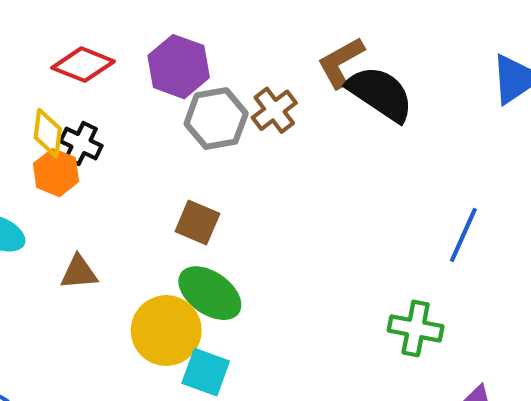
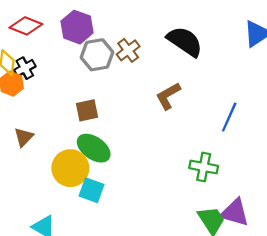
brown L-shape: (341, 62) -> (168, 96), moved
black cross: (81, 143) -> (25, 68), turned 35
brown square: (197, 222) -> (87, 110), turned -35
brown triangle: (79, 272) -> (24, 137), turned -40

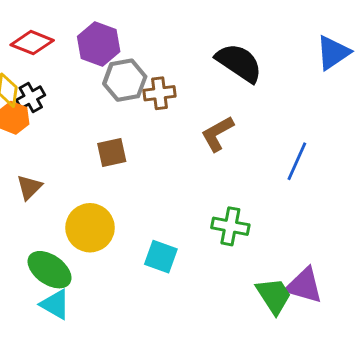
brown cross: (128, 50) -> (159, 93), moved, turned 30
green ellipse: (94, 148) -> (50, 270), moved
green cross: (204, 167) -> (230, 226), moved
cyan square: (91, 190) -> (161, 257), moved

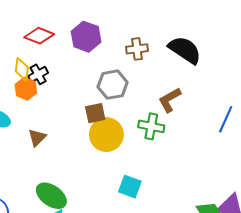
gray hexagon: (125, 80) -> (113, 85), moved
brown cross: (159, 93) -> (137, 49), moved
green cross: (230, 226) -> (151, 126), moved
yellow circle: (90, 228) -> (106, 135), moved

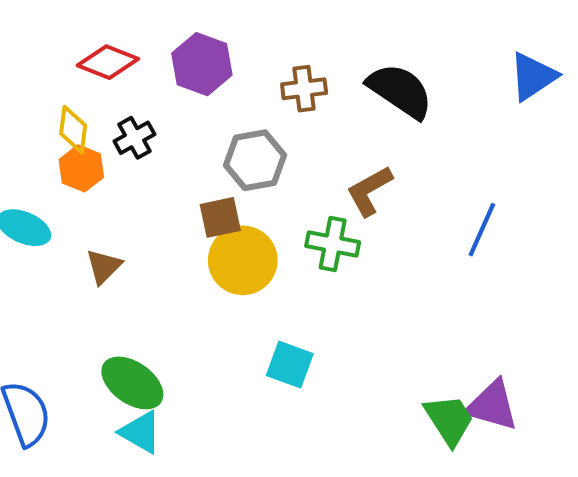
black cross: (38, 74) -> (134, 138), moved

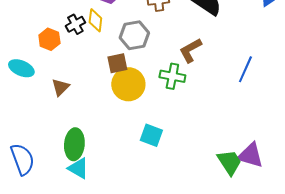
yellow diamond: (73, 130) -> (95, 20), moved
green ellipse: (132, 383) -> (74, 144), turned 60

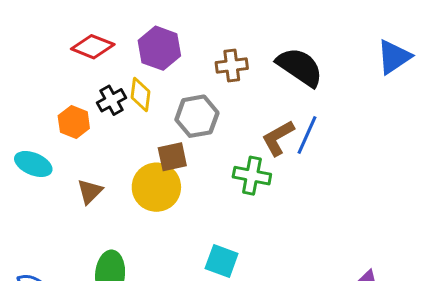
blue line: (245, 69) -> (307, 135), moved
yellow circle: (128, 84) -> (156, 187), moved

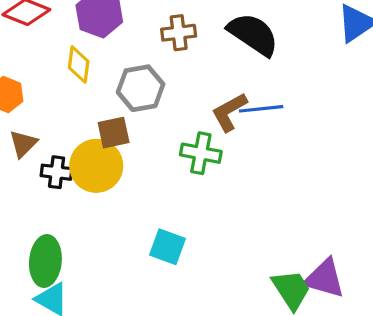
black cross: (112, 100) -> (57, 172), moved, turned 36
blue line: (307, 135) -> (261, 109), turned 60
brown triangle: (90, 191) -> (23, 144), moved

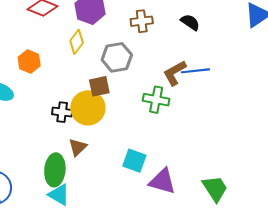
black semicircle: (253, 34) -> (190, 22), size x0.6
yellow diamond: (79, 64) -> (77, 42), turned 30
brown triangle: (23, 144) -> (78, 147), moved
purple triangle: (324, 278) -> (162, 181), moved

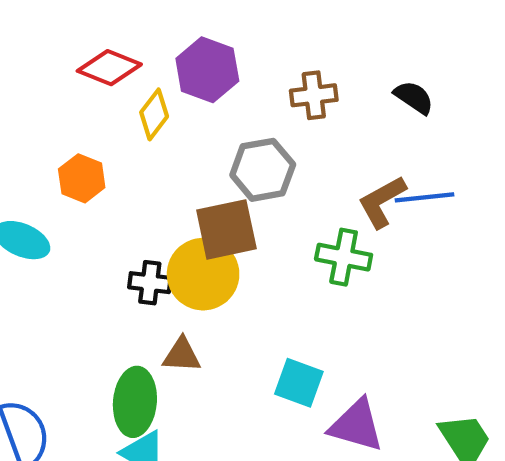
yellow diamond: (77, 42) -> (154, 114), moved
brown square: (99, 86) -> (226, 229), size x1.4
brown triangle: (78, 147) -> (182, 355), turned 48

